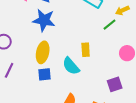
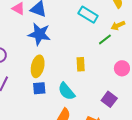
cyan semicircle: (71, 66) -> (66, 91), moved
purple square: (115, 84) -> (109, 99), turned -35

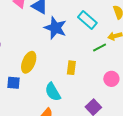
blue star: (39, 34) -> (55, 28), moved
blue square: (39, 88) -> (14, 83), moved

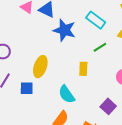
green line: (100, 47) -> (100, 47), moved

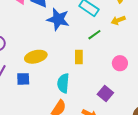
yellow ellipse: (40, 67) -> (36, 57), turned 60
cyan semicircle: (67, 94) -> (63, 83), turned 42

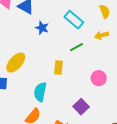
blue star: (58, 19) -> (42, 28), size x0.6
yellow ellipse: (36, 57) -> (16, 63), turned -40

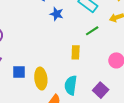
yellow ellipse: (16, 63) -> (41, 79), moved, turned -45
cyan semicircle: (40, 92) -> (71, 85), moved

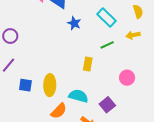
blue square: (19, 72) -> (25, 85), moved
cyan semicircle: (71, 85) -> (78, 96), turned 90

